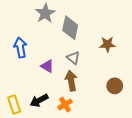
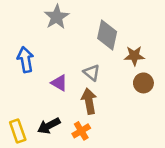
gray diamond: (70, 28) -> (107, 35), moved
brown circle: (115, 86) -> (143, 83), moved

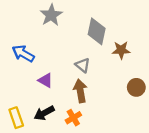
blue arrow: (25, 60) -> (23, 54), turned -50
purple triangle: (59, 83) -> (45, 80), moved
brown circle: (143, 83) -> (136, 87), moved

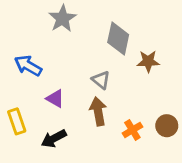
brown circle: (136, 87) -> (167, 126), moved
yellow rectangle: (16, 118) -> (17, 121), moved
orange cross: (73, 118) -> (132, 130), moved

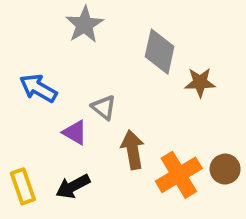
gray triangle: (101, 80) -> (104, 107), moved
yellow rectangle: (17, 121) -> (23, 186), moved
orange cross: (132, 130) -> (179, 175), size x1.6

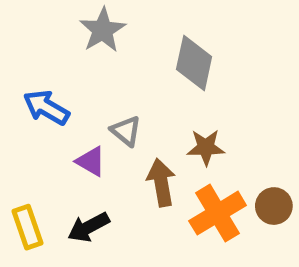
brown star: (200, 82) -> (206, 147), moved

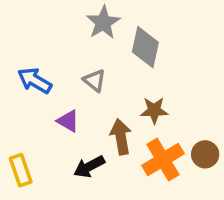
gray star: (103, 30) -> (103, 23), moved
gray triangle: (126, 131) -> (94, 81), moved
black arrow: (89, 227) -> (89, 167), moved

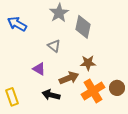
blue arrow: (35, 81) -> (17, 24), moved
brown arrow: (121, 137) -> (69, 78), turned 78
black arrow: (89, 167) -> (51, 95), turned 42

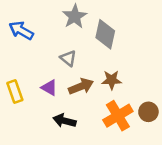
brown arrow: (69, 78) -> (81, 86), moved
yellow rectangle: (12, 97) -> (15, 91), moved

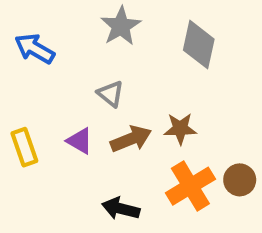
gray diamond: (105, 34) -> (199, 45), moved
black arrow: (64, 121) -> (121, 209), moved

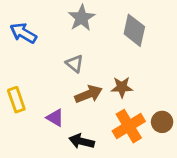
purple triangle: (80, 141) -> (55, 118), moved

